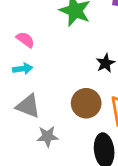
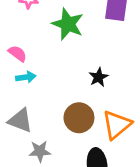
cyan arrow: (23, 69) -> (26, 77), moved

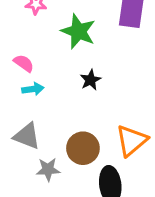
black star: (99, 77) -> (91, 80), moved
brown circle: (79, 118) -> (83, 148), moved

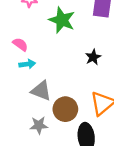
black star: (91, 80) -> (93, 57), moved
gray triangle: (27, 136) -> (41, 91), moved

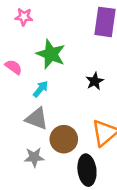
green star: (62, 20) -> (51, 54), moved
cyan arrow: (27, 64) -> (41, 89), moved, turned -42

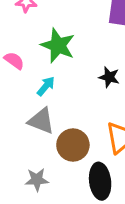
black star: (95, 81) -> (109, 77), turned -30
gray star: (34, 157) -> (37, 180), moved

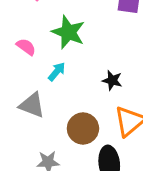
black star: (109, 77) -> (112, 80), moved
gray triangle: (41, 121) -> (32, 105), moved

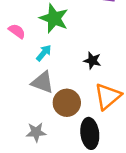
gray triangle: (32, 105) -> (43, 82), moved

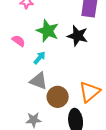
black star: (92, 61) -> (78, 36), moved, size x1.5

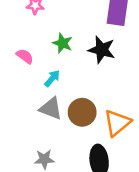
green star: (48, 31) -> (63, 43), size x0.7
brown circle: (58, 97) -> (82, 112), moved

